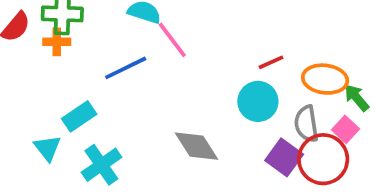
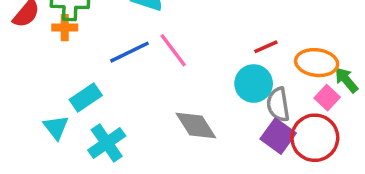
pink line: (172, 40) -> (173, 50), moved
gray semicircle: (306, 124) -> (278, 105), moved
pink square: (346, 129) -> (327, 98), moved

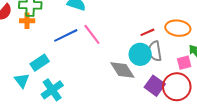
orange ellipse: (317, 63) -> (178, 28), moved
pink square: (327, 98) -> (184, 63), turned 32
gray semicircle: (278, 105) -> (155, 51), moved
gray diamond: (196, 126) -> (122, 70), moved

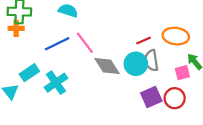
gray diamond: (122, 70) -> (107, 66), moved
purple square: (155, 86) -> (151, 97), turned 30
red circle: (177, 87) -> (175, 98), size x0.7
cyan cross: (52, 90) -> (56, 83), moved

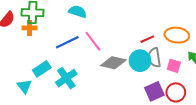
gray diamond: (107, 66) -> (113, 63), turned -45
pink square: (182, 73) -> (174, 66), moved, turned 32

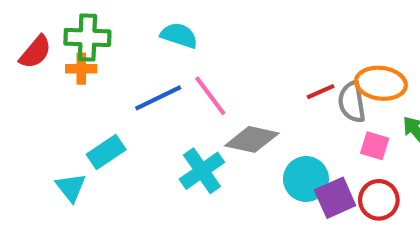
gray semicircle: (154, 58) -> (352, 102), moved
cyan circle: (140, 61) -> (306, 179), moved
cyan cross: (66, 78) -> (202, 171), moved

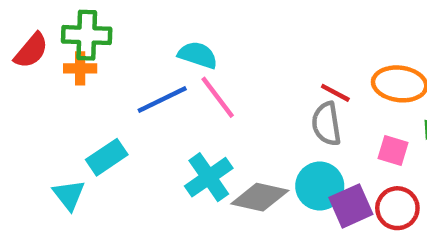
cyan semicircle: (179, 35) -> (198, 55), moved
red line: (321, 92) -> (335, 93), turned 52
gray semicircle: (352, 102) -> (326, 124), moved
gray diamond: (252, 139) -> (260, 197), moved

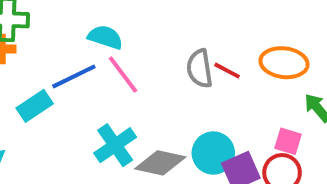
gray semicircle: (326, 124) -> (200, 69), moved
pink square: (393, 150) -> (288, 141), moved
cyan rectangle: (107, 157) -> (35, 106), moved

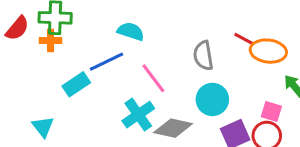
red line: (227, 71) -> (244, 39), moved
pink line: (123, 74) -> (153, 78), moved
cyan circle: (213, 153) -> (212, 99), moved

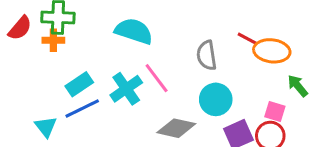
cyan semicircle: (131, 31) -> (134, 31), size x1.4
blue line: (107, 62) -> (82, 108), moved
cyan cross: (138, 115) -> (126, 89), moved

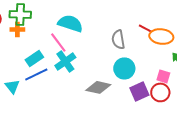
pink line: (157, 78) -> (58, 42), moved

